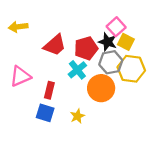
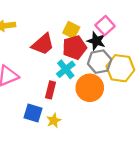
yellow square: (126, 42) -> (71, 30), moved
red rectangle: (49, 90) -> (50, 90), moved
yellow star: (77, 116) -> (54, 121), moved

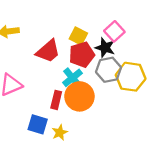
orange circle: (90, 88) -> (79, 96), moved

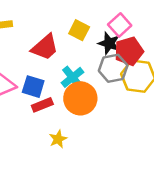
red pentagon: (82, 55) -> (129, 51), moved
red rectangle: (56, 100) -> (42, 105), moved, turned 54
blue square: (38, 124) -> (33, 87), moved

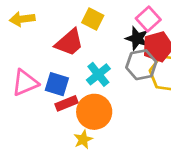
yellow square: (79, 30) -> (93, 19), moved
orange circle: (80, 98) -> (94, 112), moved

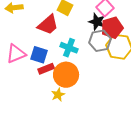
cyan cross: (98, 74) -> (69, 48), turned -30

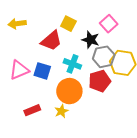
black star: (97, 22) -> (91, 40), moved
red pentagon: (112, 28) -> (100, 81), moved
red rectangle: (46, 69) -> (32, 110), moved

